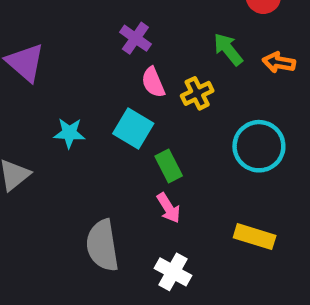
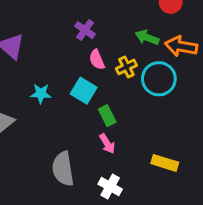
green arrow: (228, 49) -> (147, 37), turned -30
orange arrow: (279, 62) -> (181, 46), size x1.5
cyan circle: (259, 146) -> (159, 79), moved

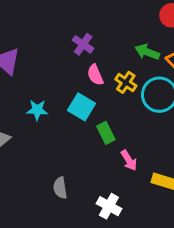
yellow cross: (126, 67) -> (126, 82), turned -30
pink arrow: (107, 144) -> (129, 160), moved
gray semicircle: (63, 169) -> (60, 188), size x0.6

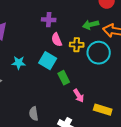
purple cross: (83, 44) -> (49, 20), turned -32
green arrow: (147, 52) -> (91, 25), turned -35
yellow cross: (126, 82) -> (77, 45), turned -32

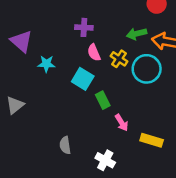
yellow cross: (77, 45) -> (119, 59), turned 32
cyan star: (19, 63) -> (46, 64), moved

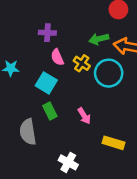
green rectangle: (103, 100) -> (50, 111), moved
pink arrow: (122, 123) -> (84, 116), moved
gray semicircle: (65, 145) -> (28, 132), moved, size x1.5

